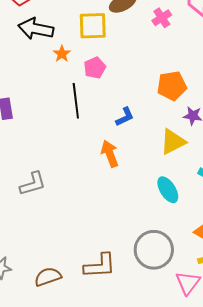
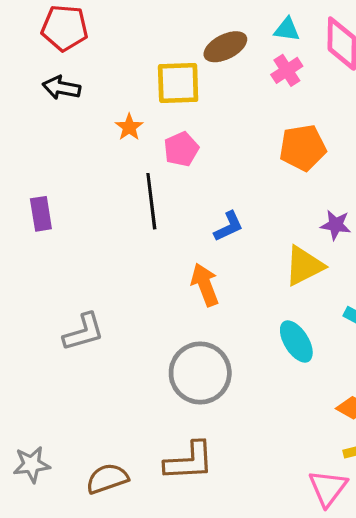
black arrow: (36, 29) -> (61, 88), moved, size x0.7
orange pentagon: (172, 86) -> (303, 148), moved
gray circle: (154, 250) -> (200, 373), moved

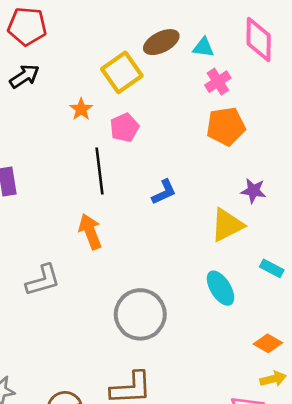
cyan triangle: (287, 29) -> (203, 47), moved
pink cross: (287, 70) -> (218, 82), moved
yellow square: (178, 83) -> (122, 72), turned -33
black arrow: (61, 88) -> (24, 76), turned 136
orange arrow: (205, 285) -> (90, 232), moved

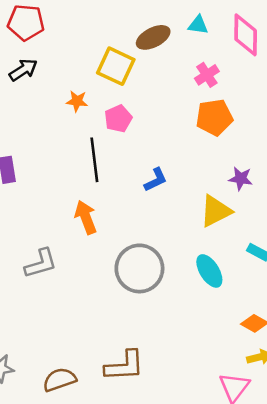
cyan triangle: (203, 47) -> (198, 25), moved
yellow square: (122, 72) -> (116, 66), turned -30
orange star: (81, 109) -> (77, 101), turned -30
gray circle: (140, 314) -> (139, 268), moved

